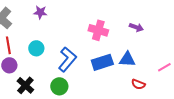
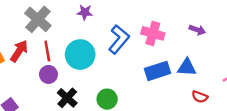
cyan circle: (36, 48) -> (80, 55), size x1.6
blue L-shape: (67, 59) -> (119, 39), moved

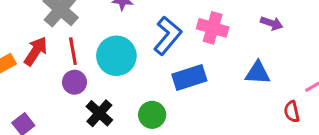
blue rectangle: (158, 71) -> (189, 78), moved
red semicircle: (200, 97) -> (292, 112), moved, turned 56

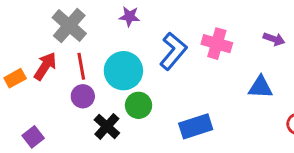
blue rectangle: (189, 78) -> (196, 126), moved
green circle: (152, 115) -> (139, 105), moved

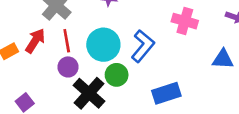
blue L-shape: (173, 51) -> (143, 46), moved
black cross: (107, 126) -> (89, 93), size x1.4

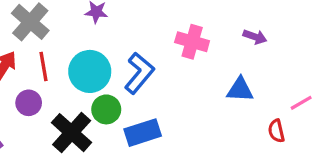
purple circle: (68, 67) -> (29, 103), moved
blue rectangle: (166, 93) -> (143, 133), moved

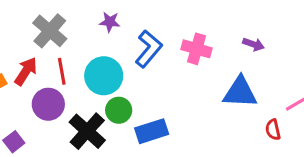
blue L-shape: (139, 73) -> (149, 49), moved
blue triangle: (240, 90) -> (240, 92), size x1.4
purple circle: (29, 103) -> (48, 104), size x1.4

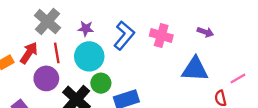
purple star: (110, 22) -> (86, 29), moved

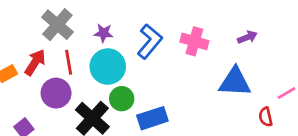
purple arrow: (205, 32) -> (247, 37), turned -42

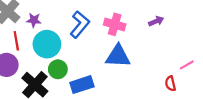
purple star: (104, 33) -> (34, 20), moved
blue triangle: (235, 82) -> (118, 56), moved

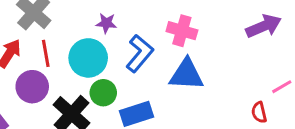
purple star: (34, 20) -> (106, 23), moved
purple arrow: (156, 21) -> (264, 26), moved, size x1.6
blue L-shape: (80, 24) -> (140, 53), moved

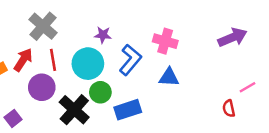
blue triangle: (186, 75) -> (169, 77), size x0.7

